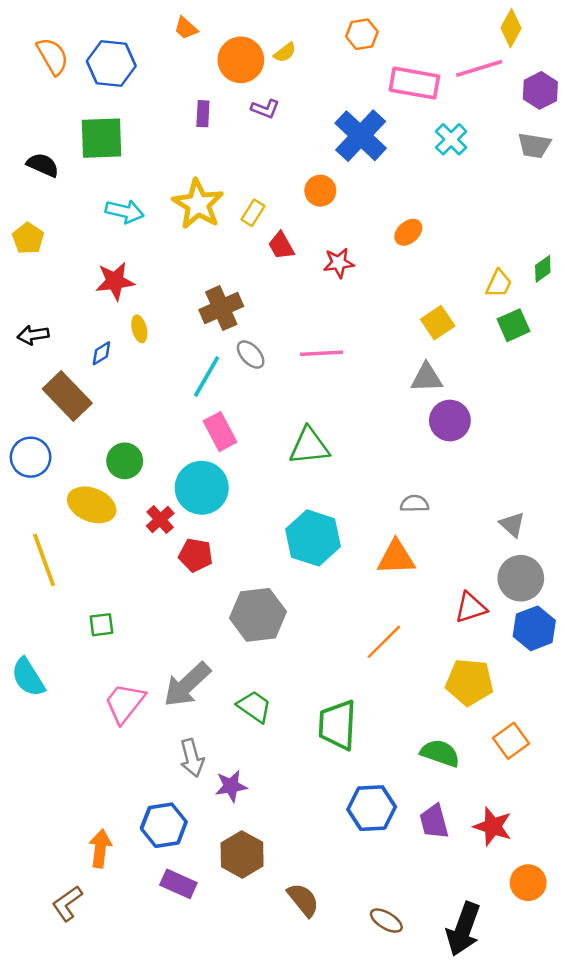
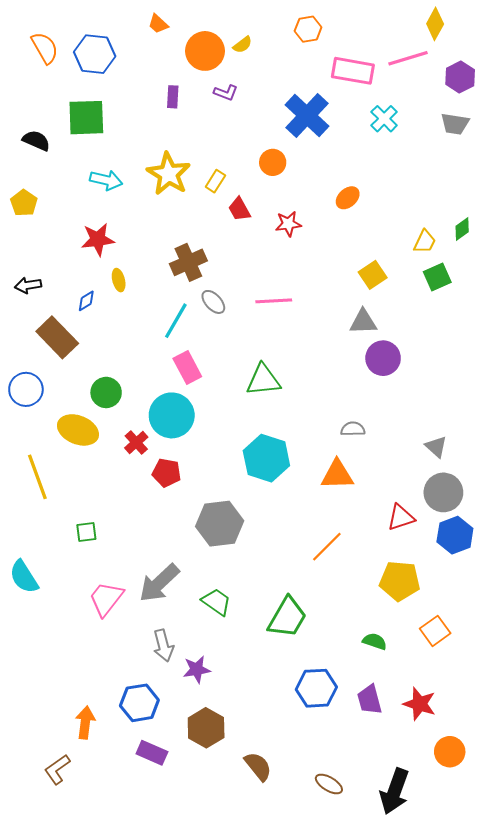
green trapezoid: (337, 725) -> (287, 617), turned -153
green semicircle: (440, 753) -> (375, 641), size x0.7

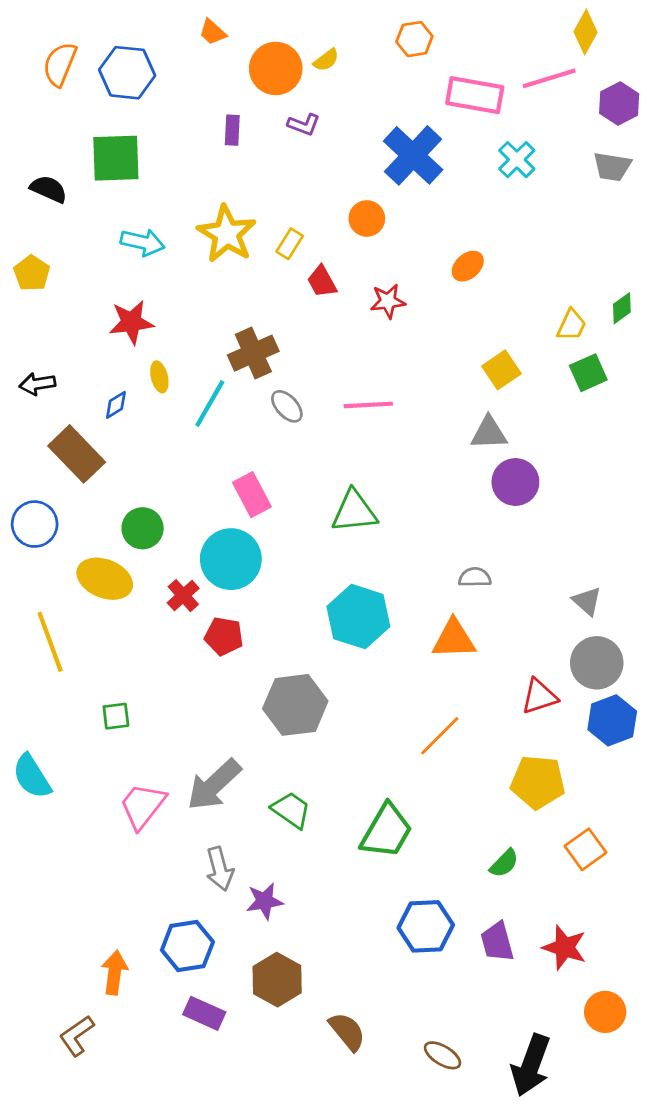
orange semicircle: (45, 48) -> (60, 64), turned -128
cyan line: (176, 321) -> (210, 404), moved
green semicircle: (375, 641) -> (504, 863), turned 115

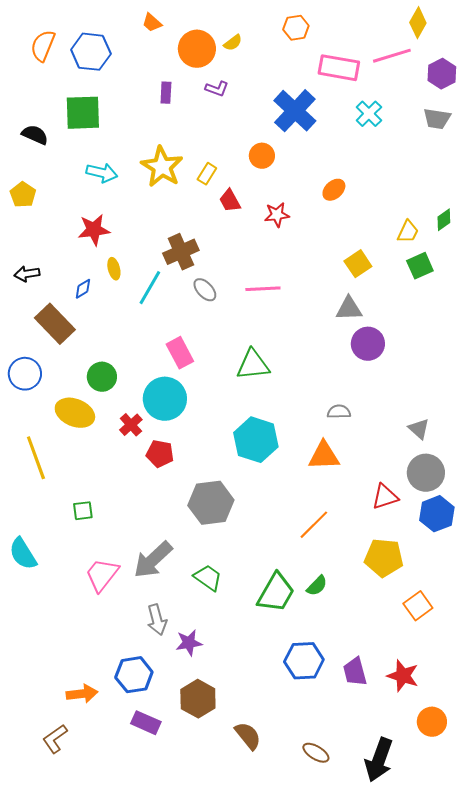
green semicircle: (504, 863) -> (317, 586), moved
orange arrow: (115, 973) -> (82, 694), turned 76

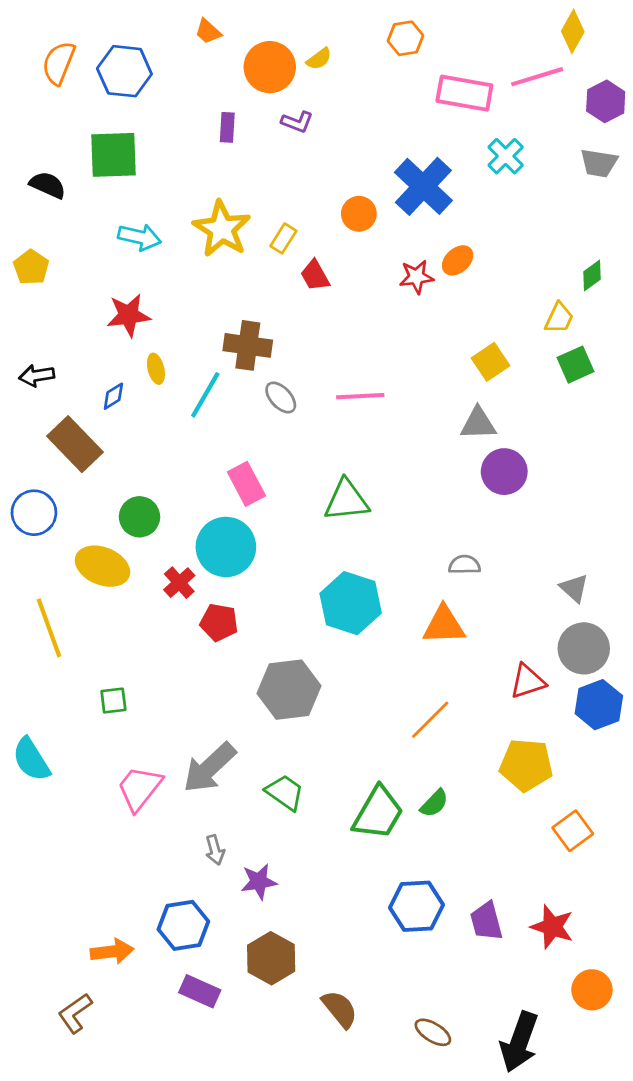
blue cross: (295, 111) -> (423, 186), moved
red star: (277, 215) -> (416, 277), moved
green diamond: (444, 220) -> (592, 275), moved
brown cross: (181, 252) -> (248, 345), turned 32
gray arrow: (157, 620) -> (215, 850), size x0.7

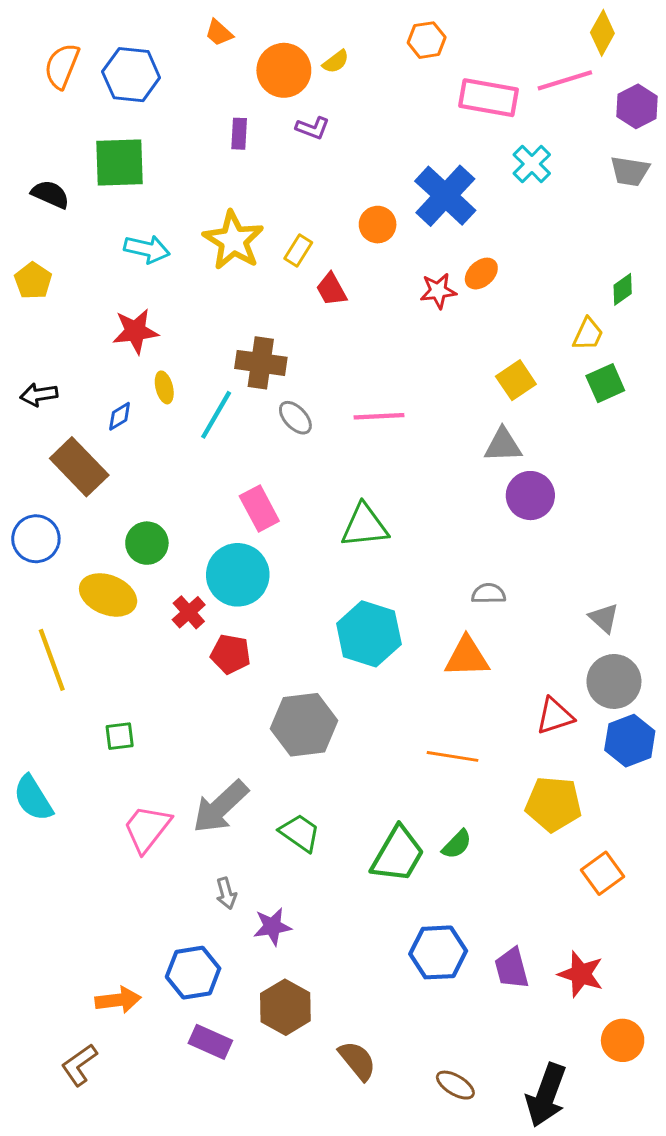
orange line: (430, 720) -> (453, 756), turned 54

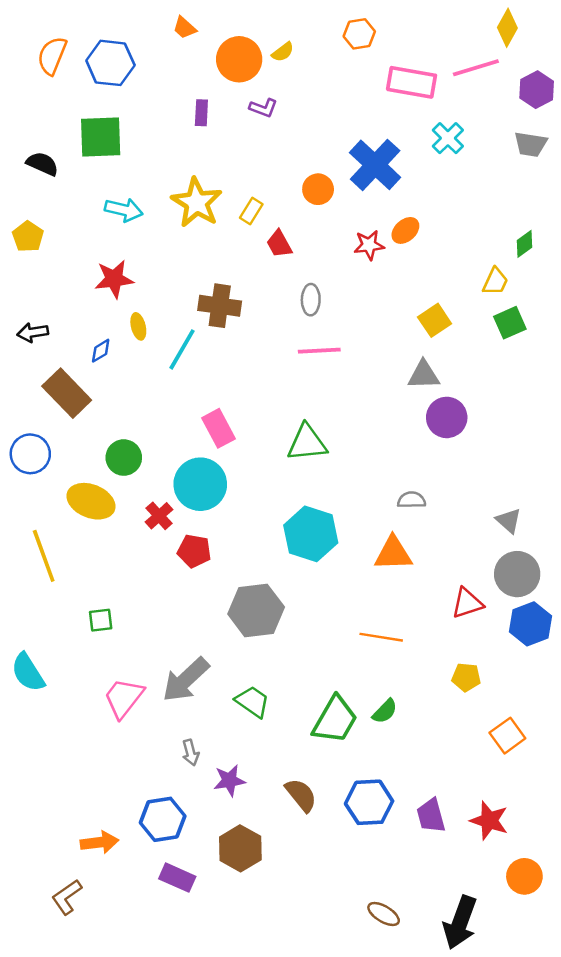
gray ellipse: (295, 418) -> (311, 300), moved, turned 44
yellow pentagon: (553, 804) -> (466, 677), size x0.6
brown semicircle: (357, 1061) -> (301, 795), moved

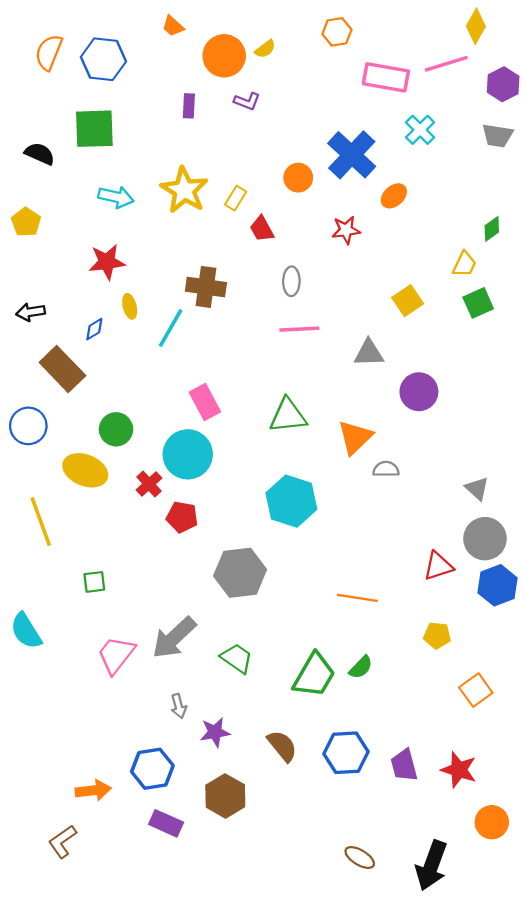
orange ellipse: (405, 230) -> (394, 196), moved
gray triangle: (424, 375) -> (369, 353), moved
orange triangle: (393, 553) -> (355, 437), moved, turned -42

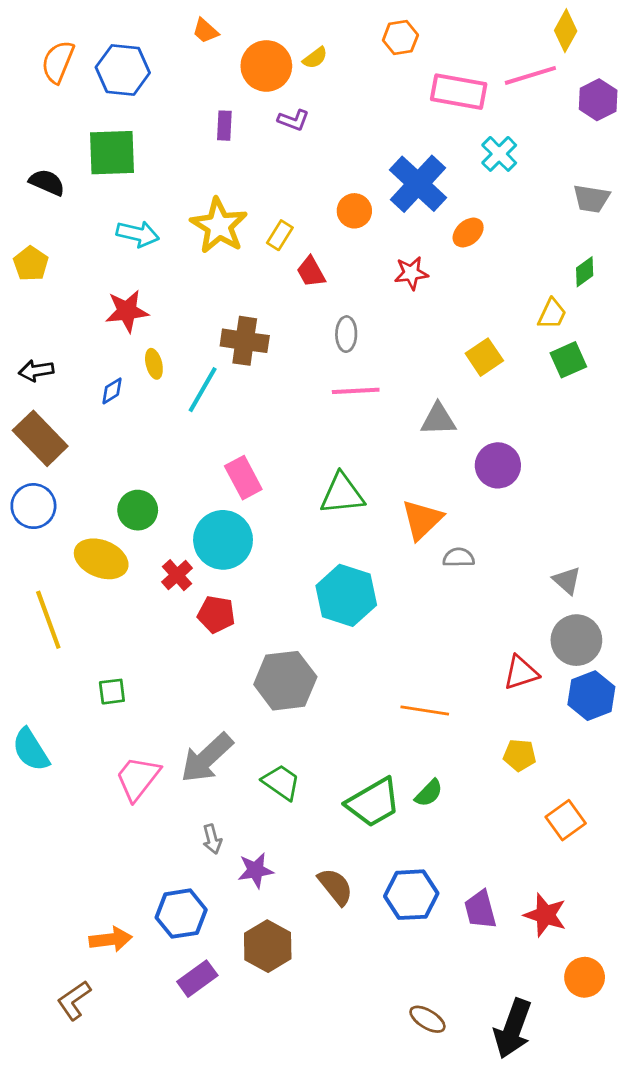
gray trapezoid: (497, 135) -> (591, 199), moved
brown rectangle: (62, 369) -> (40, 438), moved
green trapezoid: (314, 675) -> (373, 803), turned 30
purple rectangle: (166, 823) -> (197, 979), turned -60

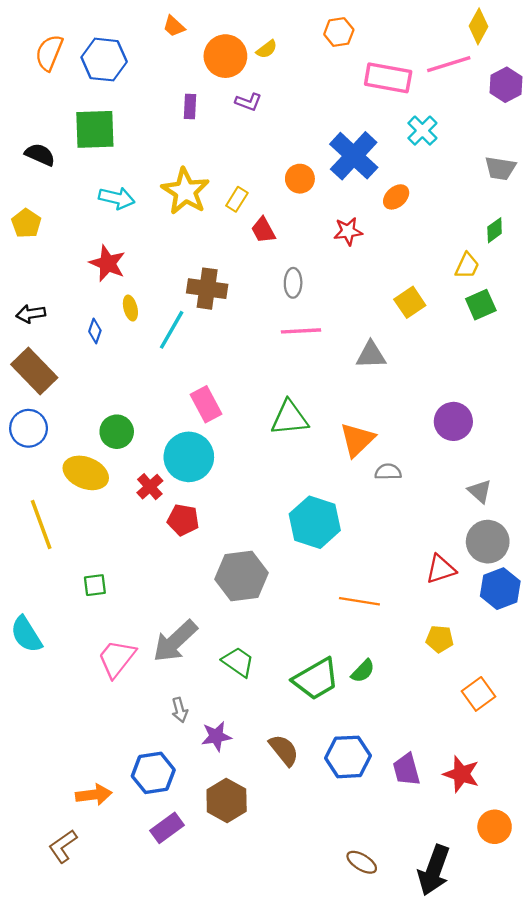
red star: (127, 311) -> (108, 263), turned 30
blue diamond: (112, 391) -> (95, 331), turned -40
purple circle: (498, 465) -> (453, 421), moved
cyan hexagon: (346, 595) -> (315, 522), moved

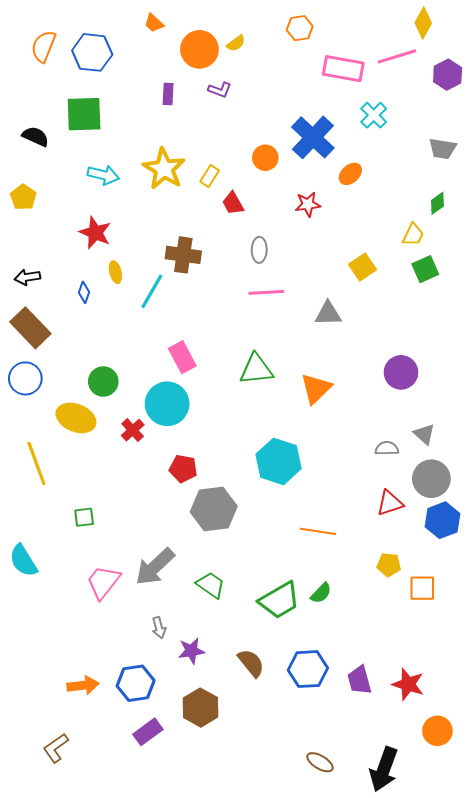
gray semicircle: (388, 472) -> (387, 448), moved
red pentagon: (183, 520) -> (183, 469), moved
orange square: (479, 694) -> (422, 588), moved, turned 36
orange arrow: (94, 795) -> (83, 685), moved

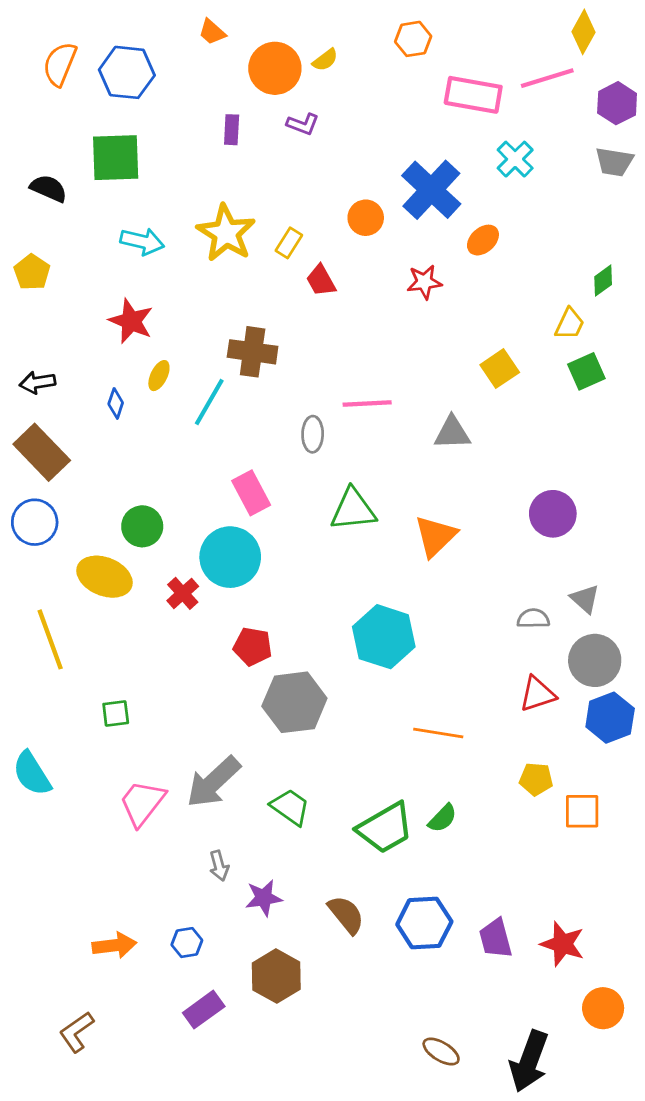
gray trapezoid: (443, 149) -> (614, 162), moved
gray ellipse: (259, 250) -> (313, 434), moved
yellow ellipse: (115, 272) -> (159, 376), turned 40
blue hexagon: (136, 683) -> (187, 943), size x0.6

